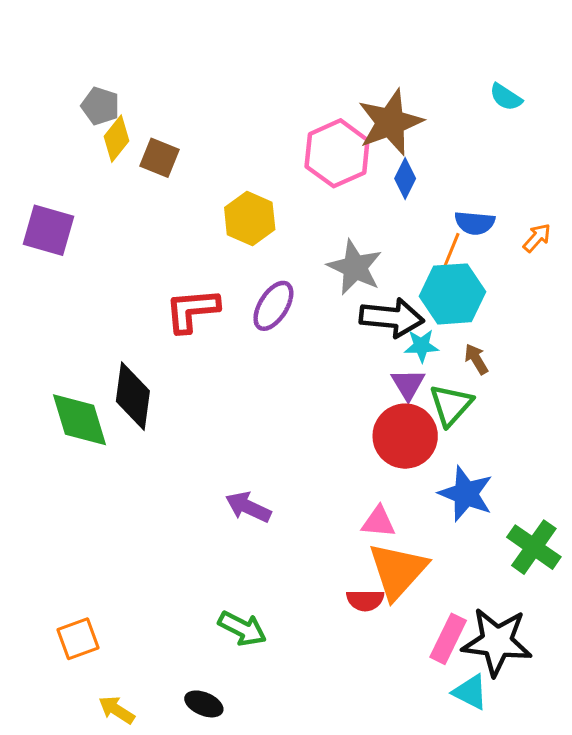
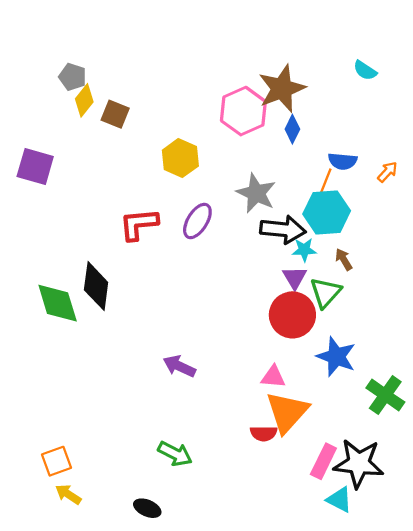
yellow arrow: (117, 710) -> (68, 494), moved

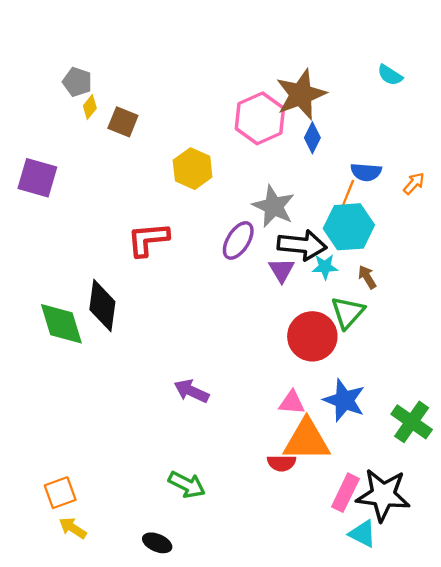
yellow diamond: (84, 100) -> (90, 107), size x0.7
purple ellipse: (197, 221) -> (238, 240), moved
purple triangle: (295, 278) -> (282, 270), moved
blue star: (336, 357) -> (344, 400), moved
orange triangle: (287, 412) -> (307, 440), turned 48

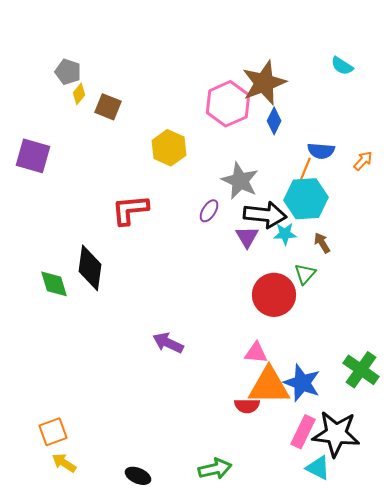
purple ellipse: (238, 240) -> (209, 211), size x0.7
green triangle: (348, 312) -> (305, 274), size x0.7
green diamond: (61, 324) -> (54, 284), size x0.7
blue star: (344, 400) -> (302, 383), moved
green arrow: (187, 485) -> (215, 469), moved, turned -40

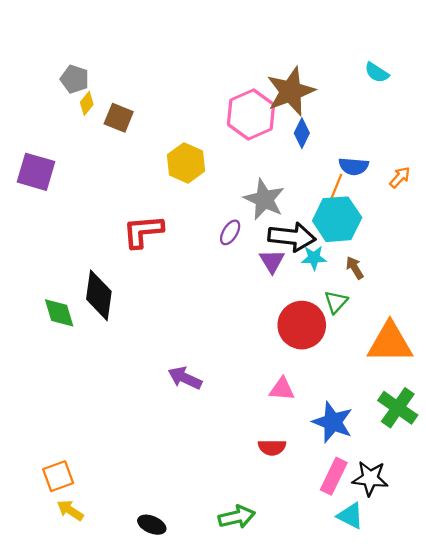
orange triangle: (269, 386) -> (390, 343), moved
black star: (336, 434) -> (370, 478), size x0.7

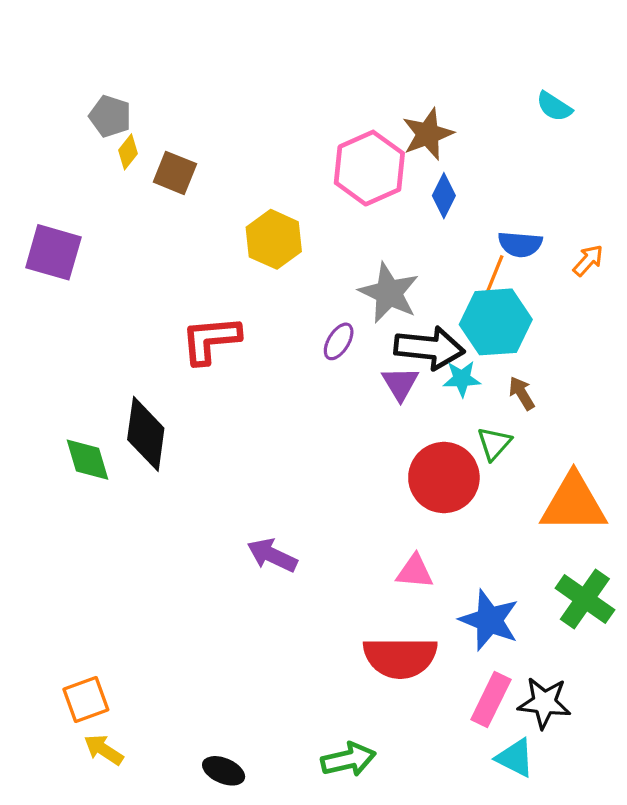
brown star: (291, 91) -> (428, 134), size x0.7
red semicircle: (272, 447) -> (400, 657), size x1.8

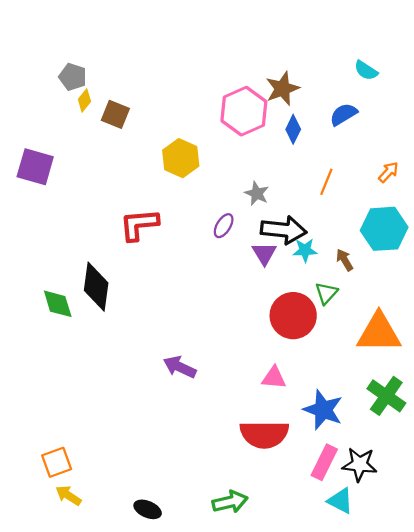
blue semicircle: (520, 244) -> (344, 114), moved, turned 144
gray star: (389, 293) -> (257, 194), size x0.6
cyan hexagon: (496, 322) -> (384, 229), moved

